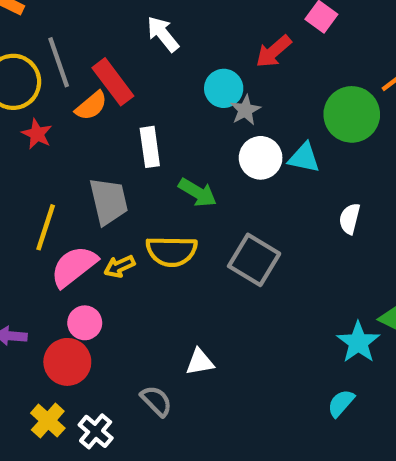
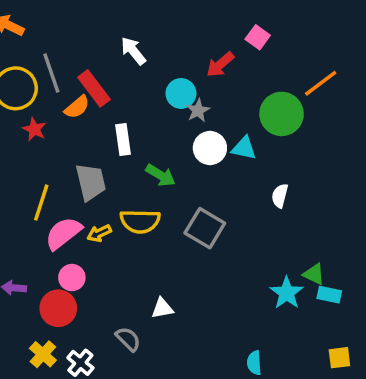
cyan semicircle: (341, 403) -> (254, 363), moved, turned -45

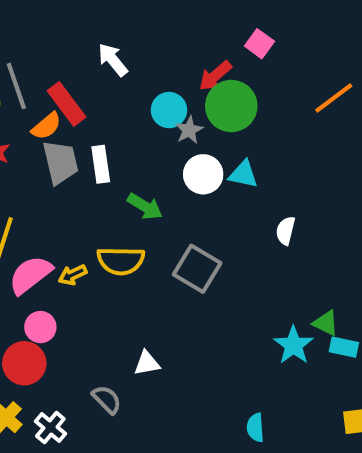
green circle: (282, 114) -> (231, 106), moved
gray trapezoid: (91, 182) -> (60, 162), moved

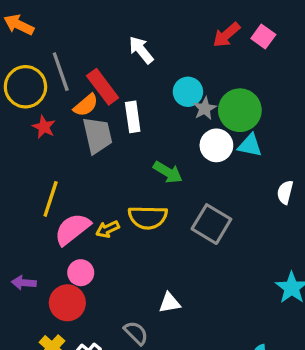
red arrow: (215, 76) -> (226, 35), moved
green circle: (231, 106) -> (240, 110), moved
white rectangle: (101, 164) -> (133, 117), moved

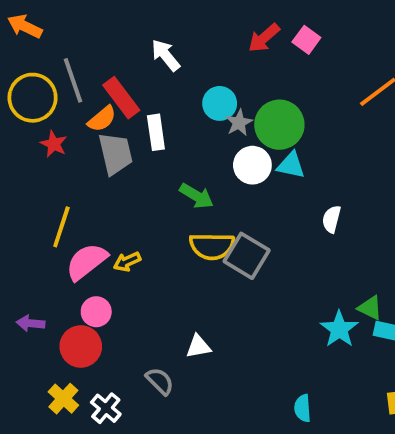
yellow semicircle: (148, 217) -> (212, 246), moved

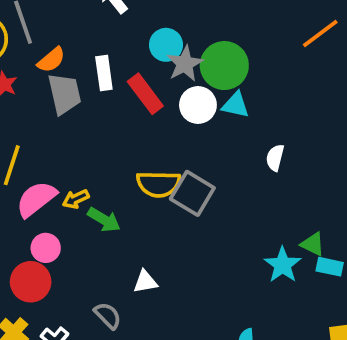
red rectangle: (121, 98) -> (145, 94), moved
gray star: (239, 123) -> (185, 64), size x1.4
green arrow: (196, 196) -> (104, 220), moved

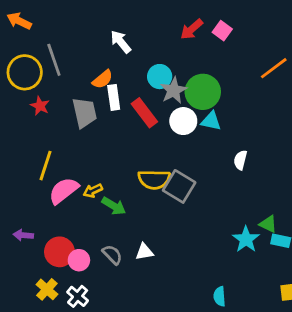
orange semicircle: (51, 60) -> (103, 79), moved
pink circle: (46, 248) -> (79, 260), moved
gray semicircle: (108, 316) -> (112, 255), moved

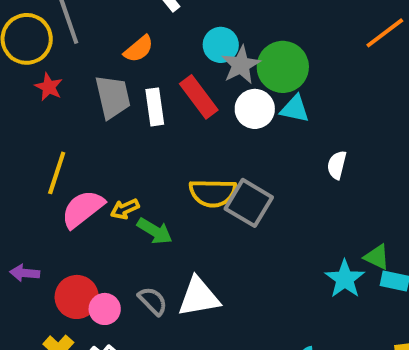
white rectangle: (114, 97) -> (155, 107), moved
white triangle: (144, 252) -> (199, 297), size x1.6

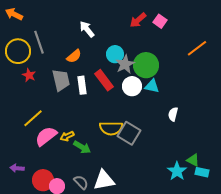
yellow line: (57, 173) -> (33, 118), turned 30

